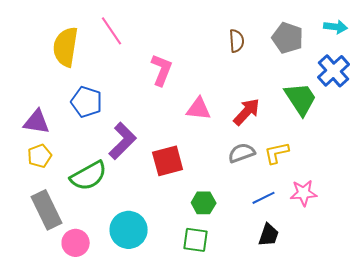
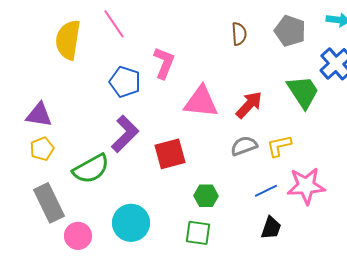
blue pentagon: (87, 102) -> (125, 82), moved
pink triangle: (199, 109) -> (201, 102), size x1.4
pink star: (304, 193) -> (306, 186), size x1.4

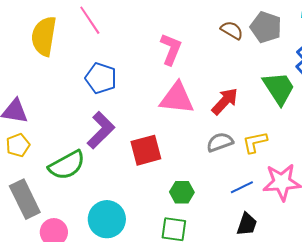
brown semicircle: (239, 34) -> (232, 30), moved, turned -55
pink L-shape: (164, 63) -> (171, 49), moved

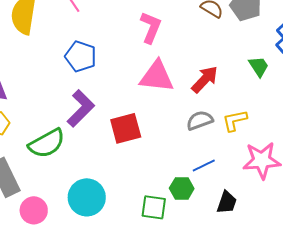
green trapezoid: (279, 88) -> (259, 66), size x0.6
blue line: (242, 187) -> (204, 165), moved
green hexagon: (182, 192) -> (182, 188), moved

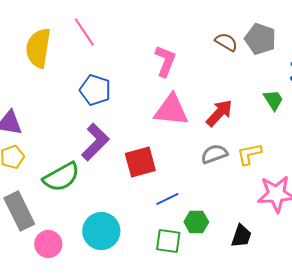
blue line: (204, 165) -> (167, 199), moved

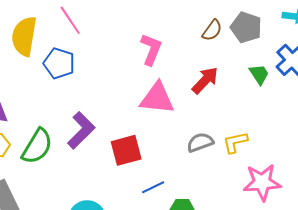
brown semicircle: (226, 42) -> (212, 30), turned 95
blue pentagon: (95, 90) -> (59, 63), moved
green trapezoid: (273, 100) -> (259, 74), moved
red arrow: (219, 113) -> (205, 80), moved
green semicircle: (61, 177) -> (37, 146), moved, turned -30

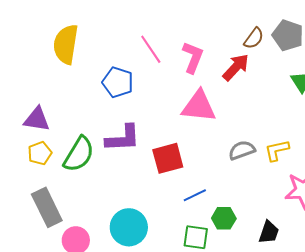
pink line: (70, 20) -> (151, 49), moved
blue pentagon: (59, 63) -> (118, 82), moved
red arrow: (205, 80) -> (236, 67), moved
purple L-shape: (81, 130) -> (123, 138), turned 42

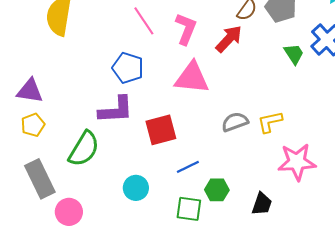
blue pentagon: (118, 82) -> (128, 68), moved
green semicircle: (79, 154) -> (84, 149), moved
cyan circle: (129, 227) -> (136, 188), moved, size x0.7

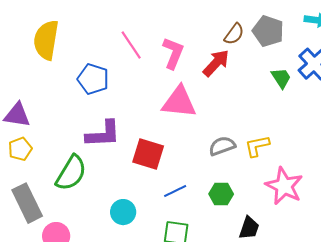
blue pentagon: (128, 68) -> (93, 79), moved
red square: (161, 130) -> (148, 154), turned 32
pink star: (297, 162) -> (284, 186), turned 30
green hexagon: (217, 190) -> (221, 194), moved

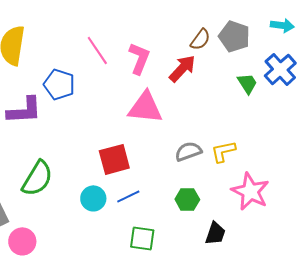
purple L-shape: (103, 134) -> (24, 110), moved
red square: (148, 154) -> (114, 159), turned -32
blue line: (175, 191) -> (128, 196), moved
cyan circle: (123, 212) -> (93, 198), moved

